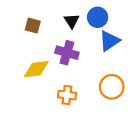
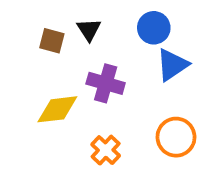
black triangle: (72, 21) -> (89, 30), moved
orange cross: (67, 95) -> (106, 150), turned 36

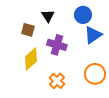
brown square: (52, 41) -> (28, 30), moved
yellow diamond: (57, 109) -> (31, 59), turned -35

